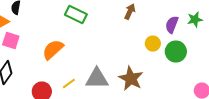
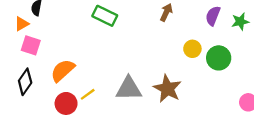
purple semicircle: (172, 25) -> (213, 16), moved
orange semicircle: (53, 50) -> (63, 70), moved
yellow line: (69, 84) -> (88, 94), moved

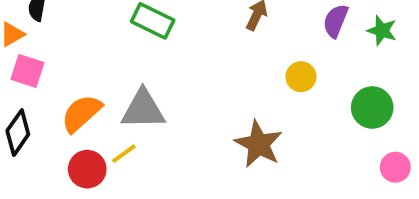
green star: (240, 21) -> (382, 30), turned 30
green circle: (219, 58) -> (372, 108), moved
gray triangle: (129, 89) -> (143, 109), moved

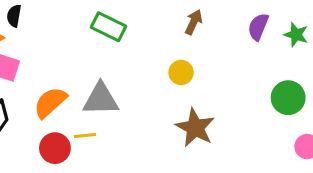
yellow circle: (301, 77) -> (181, 72), moved
yellow line: (124, 154) -> (85, 136), turned 30

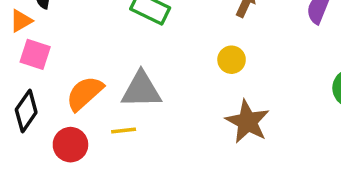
red circle: (55, 148) -> (70, 145), moved

